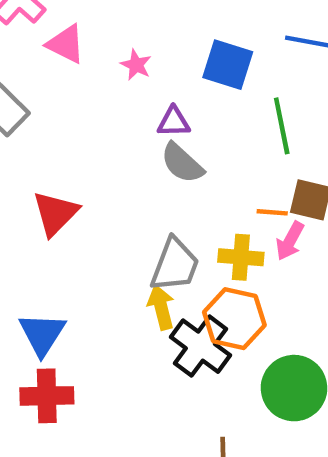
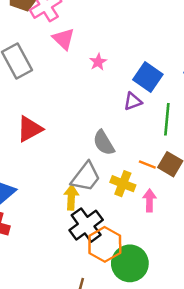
purple triangle: (174, 122) -> (133, 101), moved, turned -36
gray semicircle: (182, 163) -> (104, 143), moved
pink arrow: (290, 241) -> (150, 200), moved, turned 135
orange hexagon: (234, 319) -> (105, 244), moved

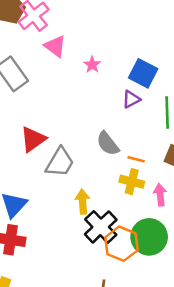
orange line: (147, 165) -> (136, 159), moved
gray trapezoid: (86, 177) -> (60, 162), moved
green circle: (130, 263) -> (149, 237), moved

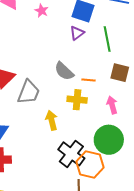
yellow cross: (132, 182) -> (77, 100), moved
black cross: (101, 227) -> (71, 154), moved
orange hexagon: (121, 244) -> (90, 165), moved

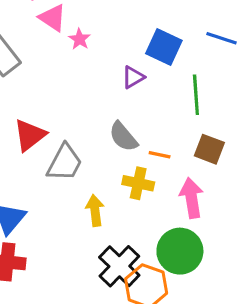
pink star: (42, 11) -> (79, 39), moved
purple triangle: (77, 33) -> (133, 77), moved
pink arrow: (112, 105) -> (191, 198), size x1.4

